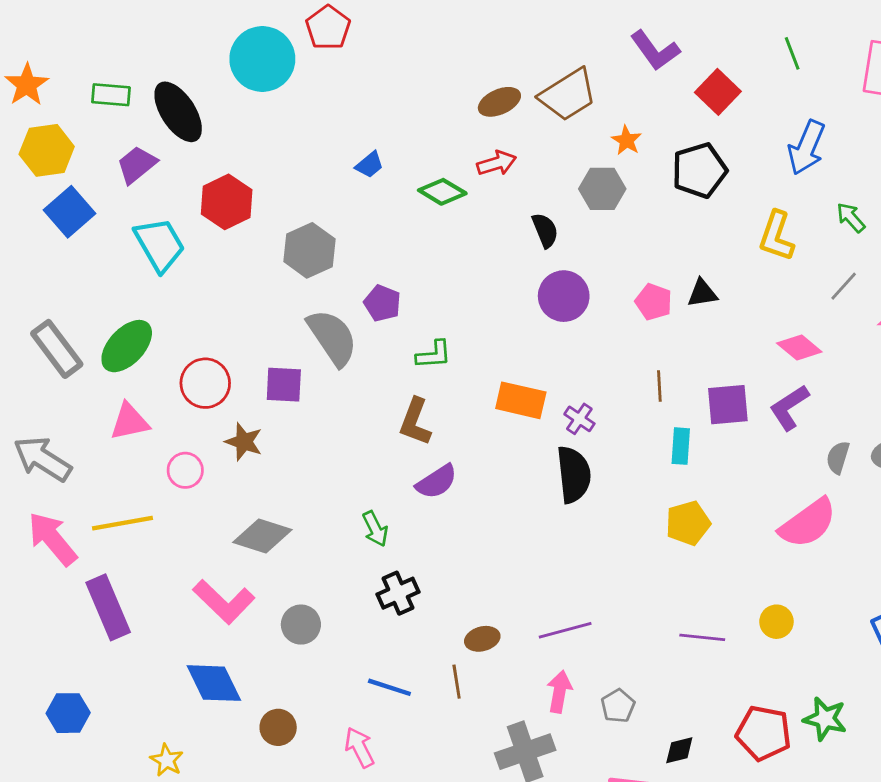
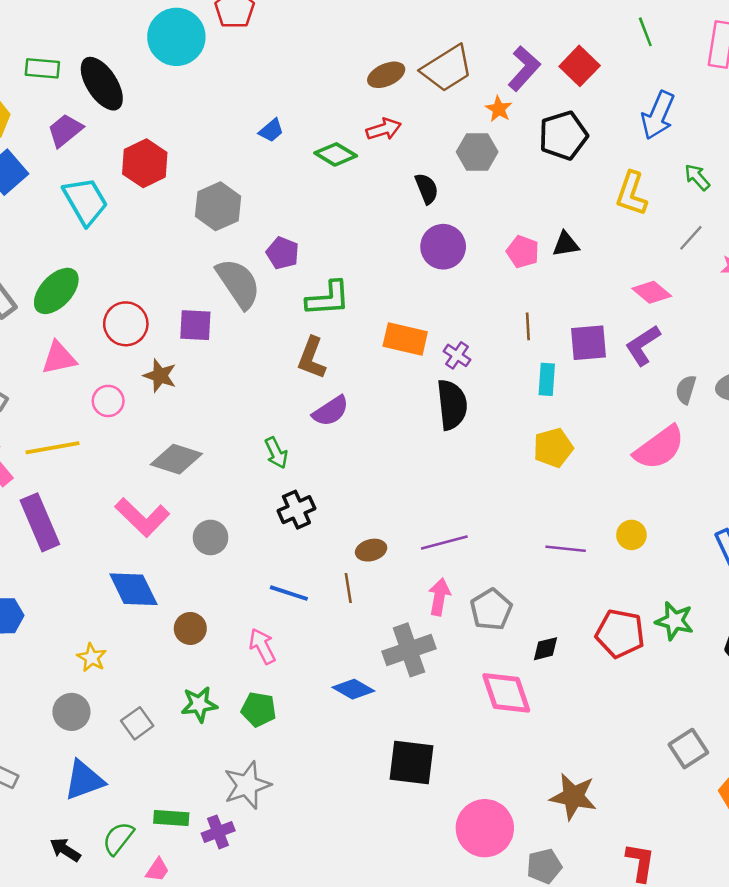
purple L-shape: (655, 50) -> (524, 68), moved, turned -102
green L-shape: (434, 355) -> (328, 299), size x1.4
gray pentagon: (618, 706) -> (491, 610), size x1.4

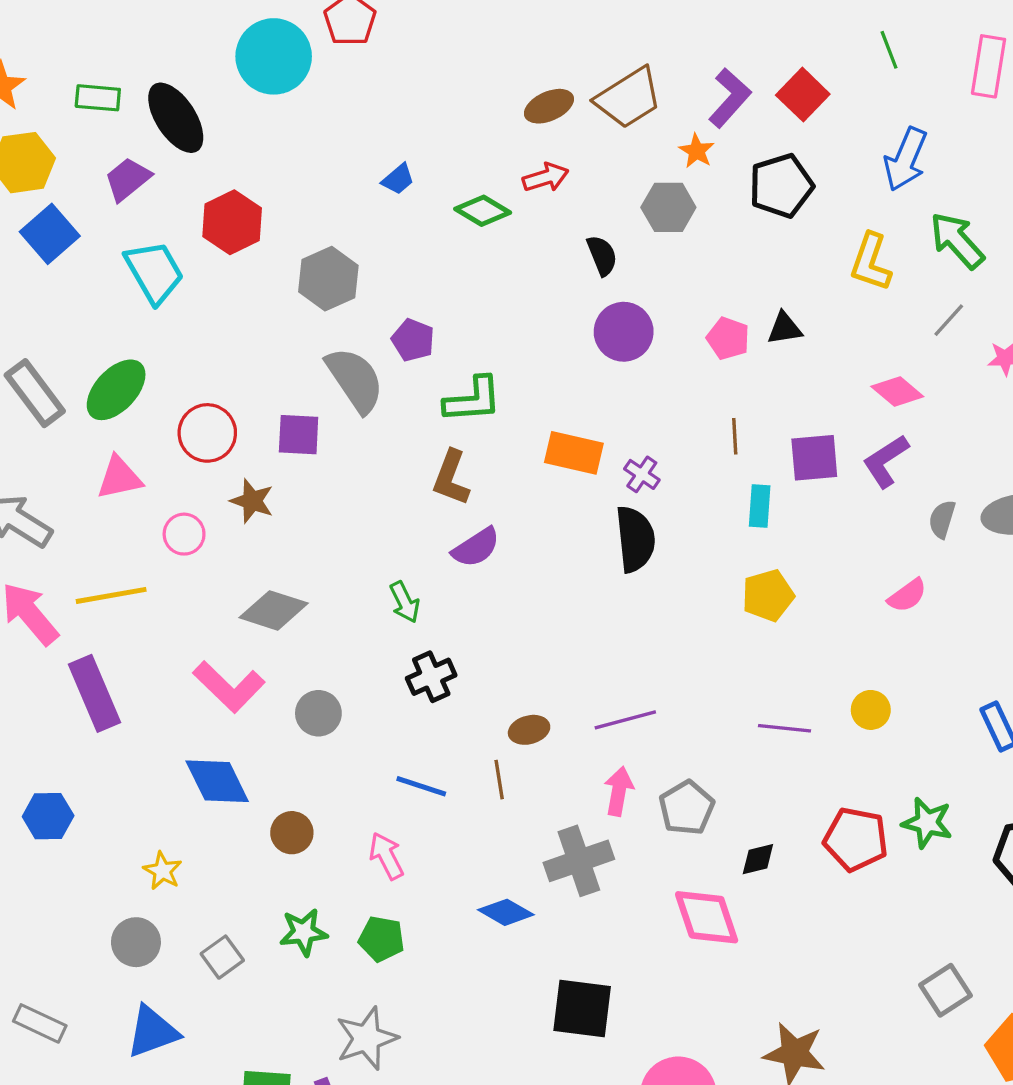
green arrow: (697, 177) -> (957, 241), size x1.6
pink semicircle: (659, 448) -> (907, 595), size x0.6

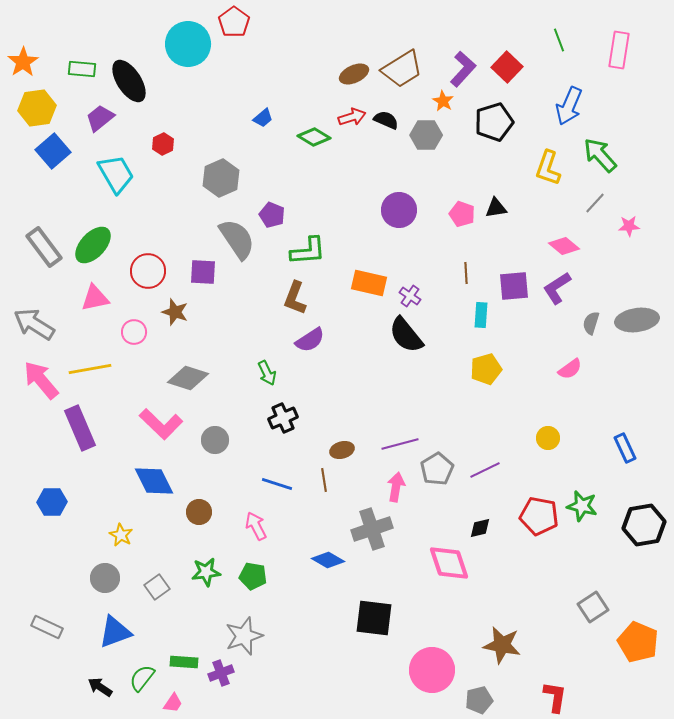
red hexagon: (232, 222) -> (163, 144), size x0.6
black semicircle: (602, 255) -> (386, 120), moved, turned -45
black semicircle: (635, 539) -> (406, 335), turned 147
purple line: (785, 728) -> (485, 470), moved, turned -32
gray pentagon: (687, 808) -> (437, 469), moved

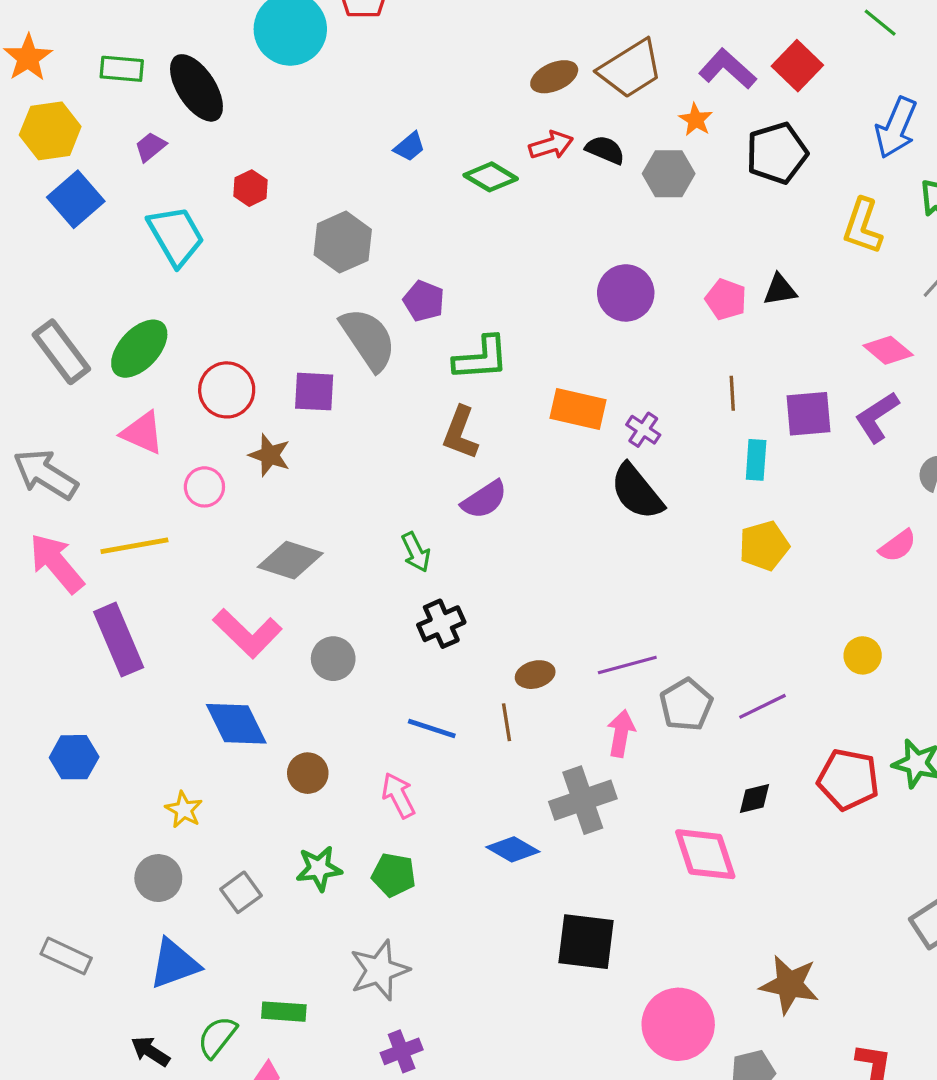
green line: (559, 40) -> (880, 23), turned -30
purple L-shape: (463, 69) -> (727, 69), turned -90
purple trapezoid: (100, 118) -> (150, 147), size x0.7
pink triangle: (95, 298) -> (142, 433), turned 36
purple cross: (221, 673) -> (402, 1051), moved

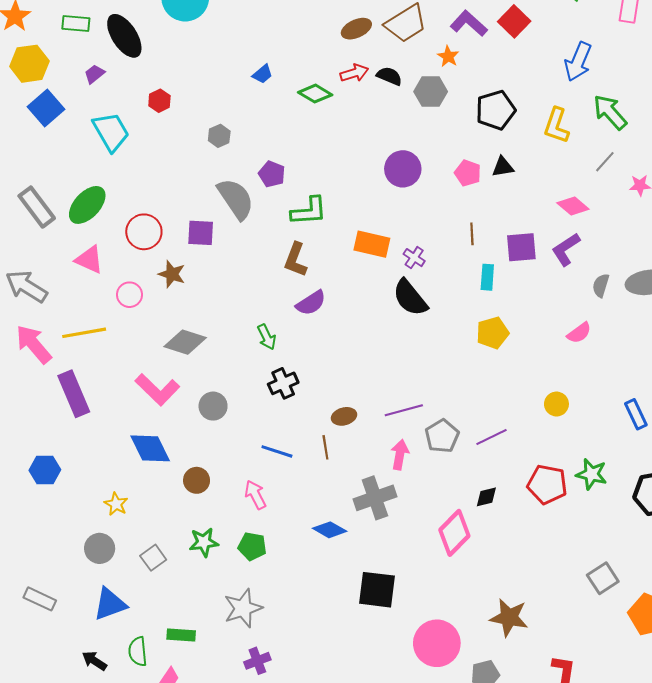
black pentagon: (777, 153) -> (496, 110), moved
gray hexagon: (343, 242) -> (219, 136), size x0.6
pink diamond: (705, 854) -> (454, 533), turned 63
green semicircle: (217, 1037) -> (138, 652), turned -44

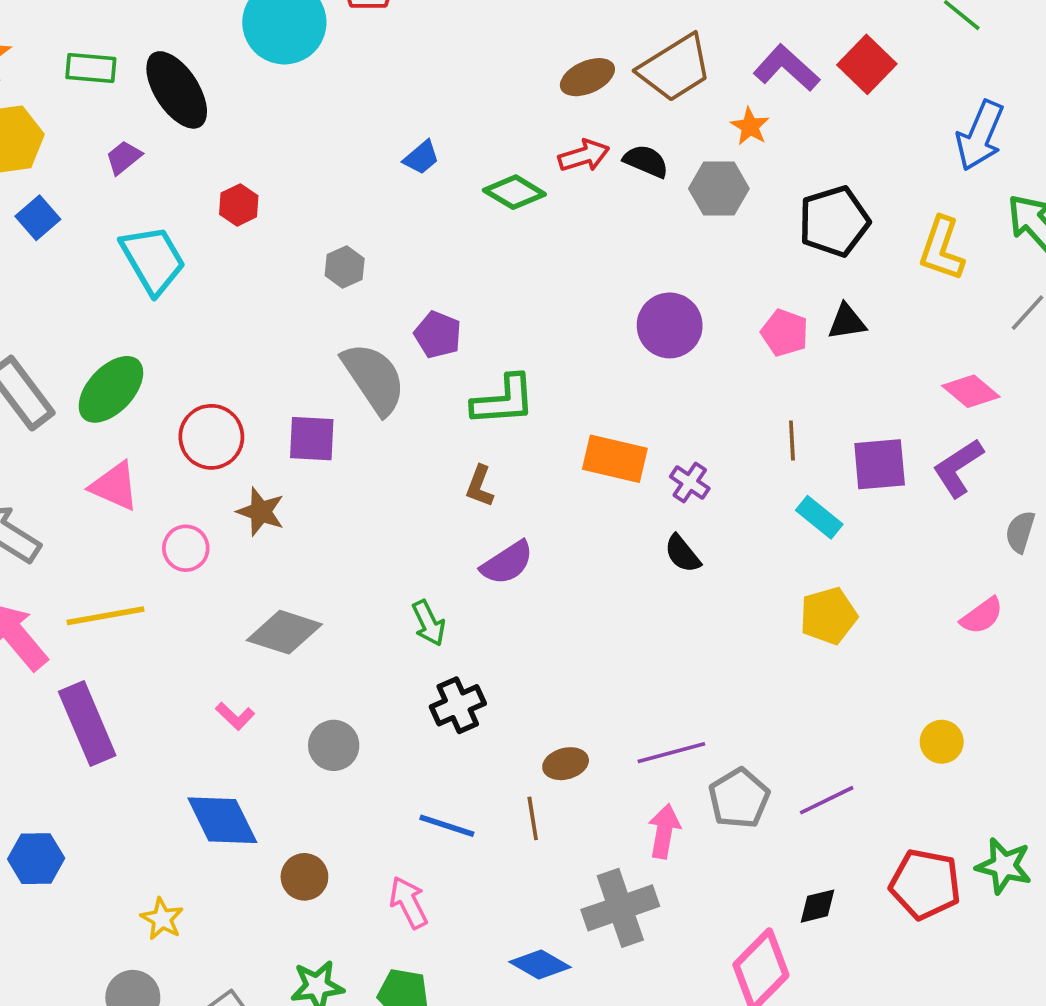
blue square: (46, 108) -> (38, 218), size x0.7
brown L-shape: (296, 260) -> (480, 486), size x0.7
cyan rectangle: (487, 277) -> (819, 517), turned -55
black semicircle: (410, 298) -> (682, 554), size x0.6
pink L-shape: (157, 390) -> (235, 716), size x0.5

